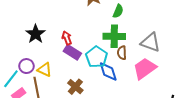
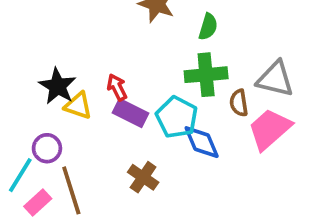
brown semicircle: (122, 53) -> (239, 103), moved
yellow triangle: (45, 70) -> (78, 106), moved

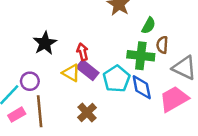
brown semicircle: (239, 103) -> (162, 45), moved
yellow triangle: (78, 106) -> (71, 73), moved
blue diamond: (202, 142) -> (142, 87), moved

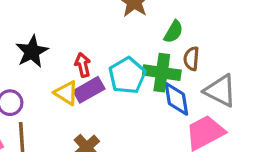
purple rectangle: (88, 70) -> (89, 90), turned -70
cyan pentagon: (117, 79) -> (127, 76), moved
blue diamond: (142, 87) -> (176, 99), moved

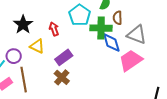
cyan pentagon: (127, 76) -> (80, 15), moved
purple rectangle: (89, 90) -> (64, 57), moved
yellow triangle: (66, 93) -> (37, 46), moved

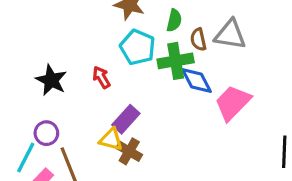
gray triangle: (137, 35) -> (230, 35), moved
yellow triangle: (37, 46) -> (111, 139), moved

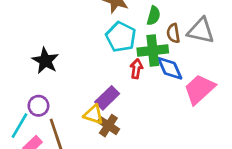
red arrow: (101, 77) -> (136, 69), moved, turned 36

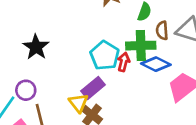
cyan pentagon: (121, 37) -> (105, 55), moved
blue diamond: (170, 68) -> (156, 64), turned -44
yellow triangle: (93, 114) -> (78, 103), turned 30

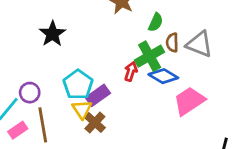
green cross: (141, 46) -> (150, 56), turned -32
black star: (36, 47) -> (52, 34), moved
cyan pentagon: (105, 55) -> (78, 85), moved

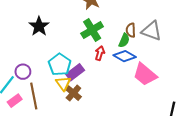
green semicircle: (156, 22) -> (124, 40), moved
green cross: (150, 56) -> (92, 30), moved
pink trapezoid: (189, 101) -> (145, 74), turned -105

